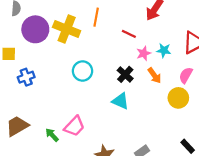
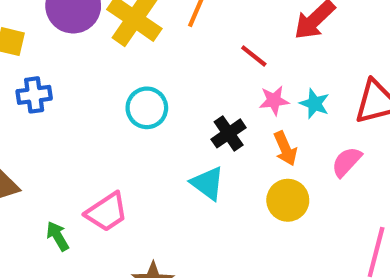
yellow circle: (178, 98) -> (288, 200), moved
green arrow: (52, 135) -> (58, 236), moved

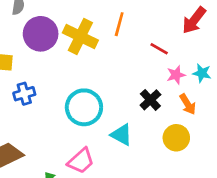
cyan circle: (147, 108) -> (84, 107), moved, size x1.4
cyan triangle: (208, 183) -> (121, 135), moved
yellow circle: (288, 200) -> (176, 138), moved

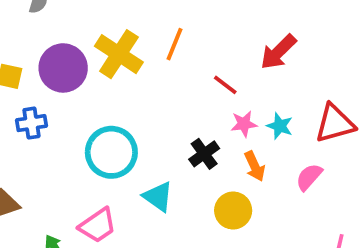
purple circle: (41, 34) -> (63, 68), moved

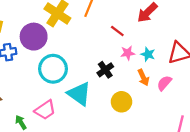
purple circle: (63, 68) -> (34, 37), moved
orange arrow: (255, 166) -> (143, 77), moved
cyan triangle: (158, 197) -> (79, 94), size x1.4

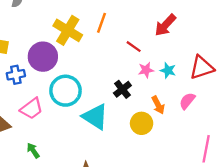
orange arrow: (143, 77) -> (158, 105), moved
pink trapezoid: (45, 110) -> (32, 109), moved

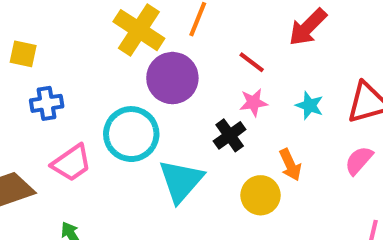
purple circle: (43, 57) -> (172, 78), moved
pink star: (146, 70) -> (253, 103), moved
pink semicircle: (187, 101) -> (359, 160), moved
cyan triangle: (95, 117) -> (181, 181), turned 36

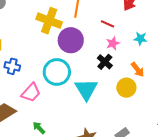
blue cross: (47, 103) -> (12, 66), turned 35

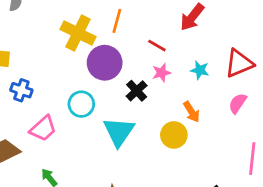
black cross: (105, 62) -> (137, 91), moved
cyan circle: (57, 72) -> (81, 104), size x0.7

